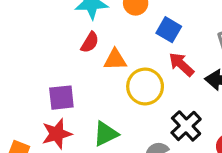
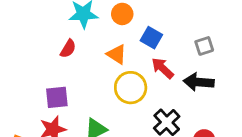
red semicircle: (90, 42) -> (68, 49), moved
orange triangle: (115, 60) -> (117, 54), moved, turned 35

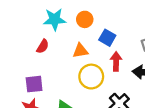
orange triangle: (117, 54) -> (80, 51), turned -42
red arrow: (163, 68) -> (116, 61), turned 48

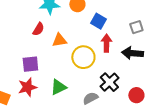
orange triangle: (80, 51) -> (59, 40), moved

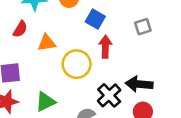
black arrow: (132, 53) -> (139, 84), moved

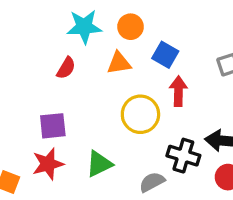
orange triangle: (47, 43) -> (119, 63), moved
black cross: (109, 95) -> (183, 156), turned -30

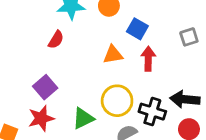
orange triangle: (119, 63) -> (113, 55), moved
yellow circle: (140, 114) -> (117, 101), moved
purple square: (53, 126) -> (45, 87), turned -35

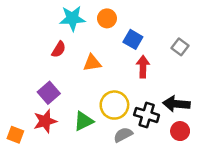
gray square: (189, 37) -> (180, 47), turned -35
orange triangle: (113, 55) -> (92, 63), moved

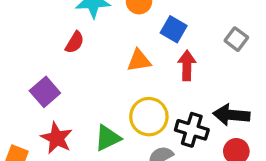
orange triangle: (92, 63) -> (139, 61), moved
purple square: (49, 93) -> (45, 92), moved
red star: (45, 121) -> (56, 138), turned -30

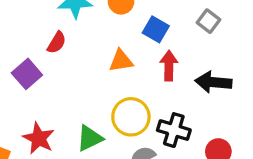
gray square: (236, 39) -> (208, 21), moved
purple square: (45, 92) -> (27, 74), moved
black arrow: (231, 115) -> (213, 82), moved

